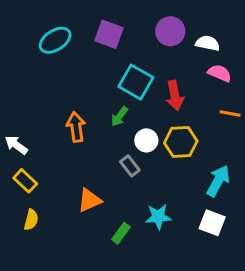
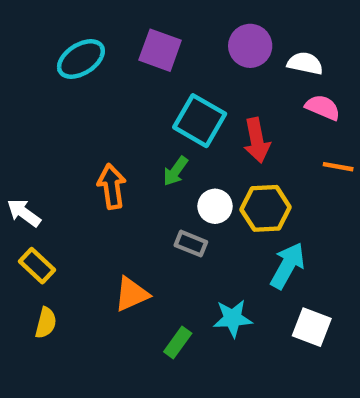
gray rectangle: (130, 166) -> (191, 244), turned -30
cyan arrow: (218, 181) -> (288, 266), moved

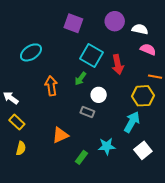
cyan ellipse: (81, 59) -> (31, 52), moved
yellow hexagon: (266, 208) -> (143, 96), moved
white square: (312, 327) -> (143, 150), turned 30

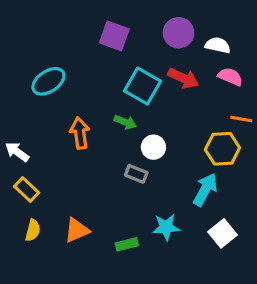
red arrow: (118, 65) -> (183, 78), moved, turned -54
green arrow: (80, 79) -> (125, 122), turned -104
orange triangle: (60, 135) -> (77, 230), moved
green rectangle: (81, 157) -> (127, 244), turned 40

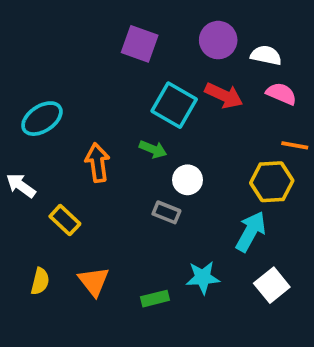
cyan ellipse: (48, 81) -> (42, 119), moved
yellow rectangle: (27, 189) -> (65, 220), moved
orange triangle: (77, 230) -> (94, 281), turned -44

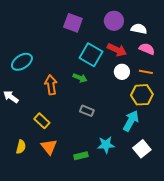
orange line: (295, 145) -> (146, 72), moved
white circle: (188, 180) -> (122, 72), moved
yellow rectangle: (65, 220) -> (42, 121), moved

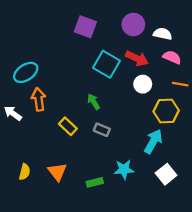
orange line: (146, 72) -> (180, 84), moved
green arrow: (80, 78) -> (94, 102), moved, turned -144
orange arrow: (51, 85) -> (39, 99), moved
yellow rectangle: (42, 121) -> (68, 126), moved

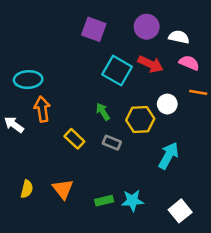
cyan ellipse: (26, 72) -> (28, 80), turned 30
white circle: (143, 84) -> (167, 104), moved
yellow hexagon: (166, 111) -> (140, 119), moved
cyan star: (124, 170) -> (132, 201), moved
white square: (166, 174) -> (180, 211), moved

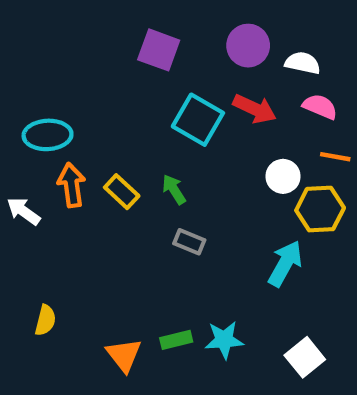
yellow hexagon: (140, 119) -> (320, 209), moved
yellow rectangle: (74, 139) -> (122, 192), moved
orange triangle: (63, 189) -> (124, 355), moved

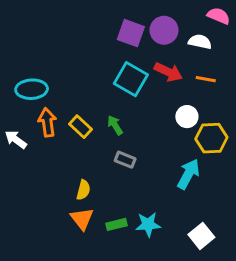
purple square: (159, 50) -> (131, 33), moved
pink semicircle: (320, 107) -> (219, 16), moved
orange line: (335, 157) -> (206, 79), moved
yellow semicircle: (45, 320) -> (83, 190), moved
orange triangle: (124, 355) -> (82, 219), moved

